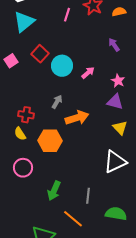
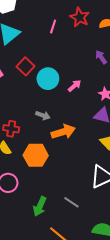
gray arrow: (57, 102) -> (43, 115), turned 80
gray line: (88, 196) -> (71, 202), moved, turned -63

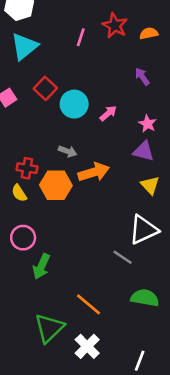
orange hexagon: (36, 155) -> (56, 185), moved
gray line: (71, 202) -> (123, 257), moved
green arrow: (40, 206) -> (41, 266), moved

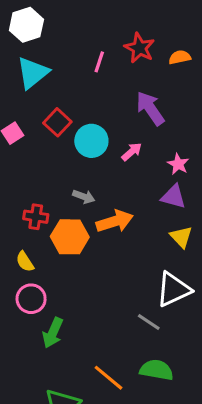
purple arrow: (142, 77) -> (150, 108), moved, size x1.6
yellow semicircle: (19, 193) -> (25, 262), moved
green semicircle: (145, 298) -> (156, 370), moved

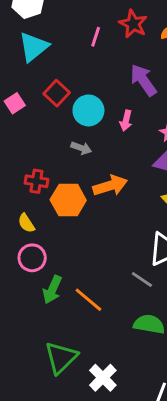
pink arrow: (132, 152) -> (126, 121), turned 144
gray arrow: (84, 197) -> (81, 148), moved
orange line: (108, 378) -> (88, 300), moved

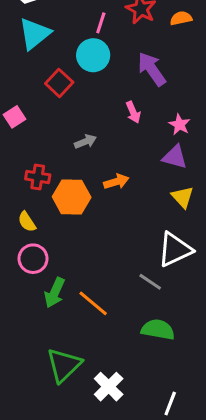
pink square: (15, 103) -> (15, 117), moved
cyan circle: (88, 110) -> (93, 55), moved
pink arrow: (126, 121) -> (133, 112), turned -36
gray arrow: (81, 148) -> (85, 142), turned -42
orange arrow: (110, 186) -> (116, 182), size x0.7

